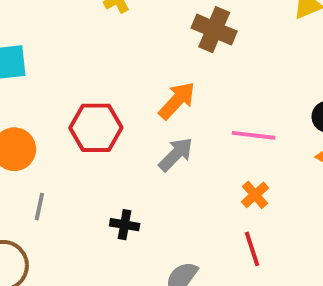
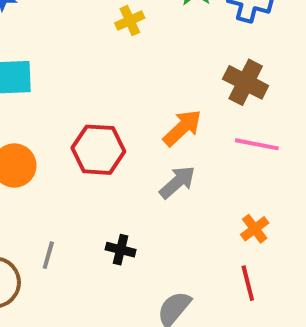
brown cross: (214, 30) -> (246, 82), moved
pink line: (254, 135) -> (257, 144), moved
gray line: (39, 207) -> (48, 255), moved

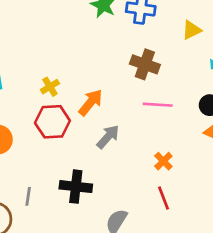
yellow cross: (130, 20) -> (50, 87), moved
orange arrow: (182, 128) -> (91, 102), moved
black cross: (121, 250) -> (76, 187), size x1.6

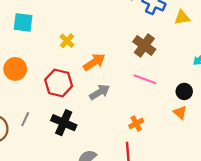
yellow triangle: (192, 30) -> (182, 17), moved
yellow cross: (50, 87) -> (67, 41), turned -32
red hexagon: (52, 122) -> (59, 83), moved

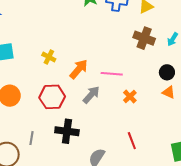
brown cross: (144, 46) -> (144, 38), moved
pink line: (145, 79) -> (112, 74), moved
orange cross: (136, 123) -> (130, 97), moved

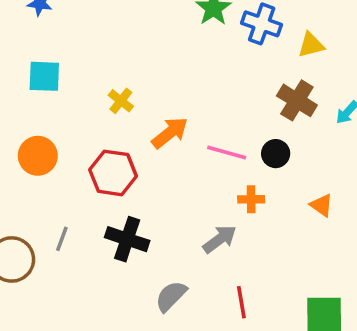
black circle: (167, 72) -> (276, 154), moved
gray arrow: (91, 95) -> (220, 239), moved
orange cross: (130, 97) -> (251, 199), turned 32
red line: (132, 141) -> (241, 302), moved

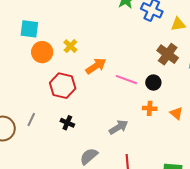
orange circle: (38, 156) -> (42, 52), moved
orange cross: (251, 199) -> (150, 108), moved
black cross: (127, 239) -> (67, 123), size x0.6

